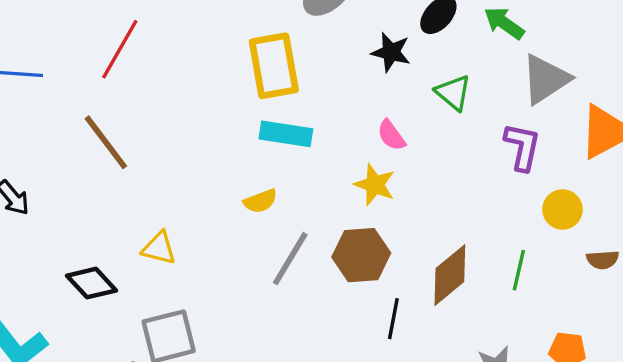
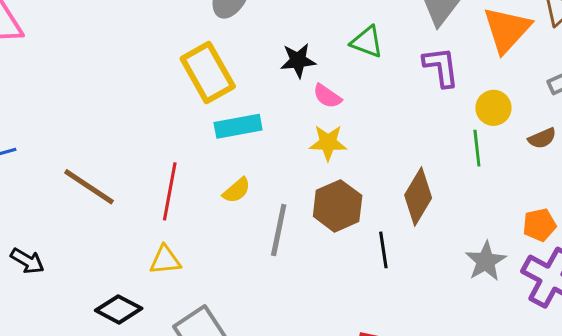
red line: (120, 49) -> (170, 191), moved
black star: (391, 52) -> (298, 60), moved
green line: (519, 270) -> (477, 148), moved

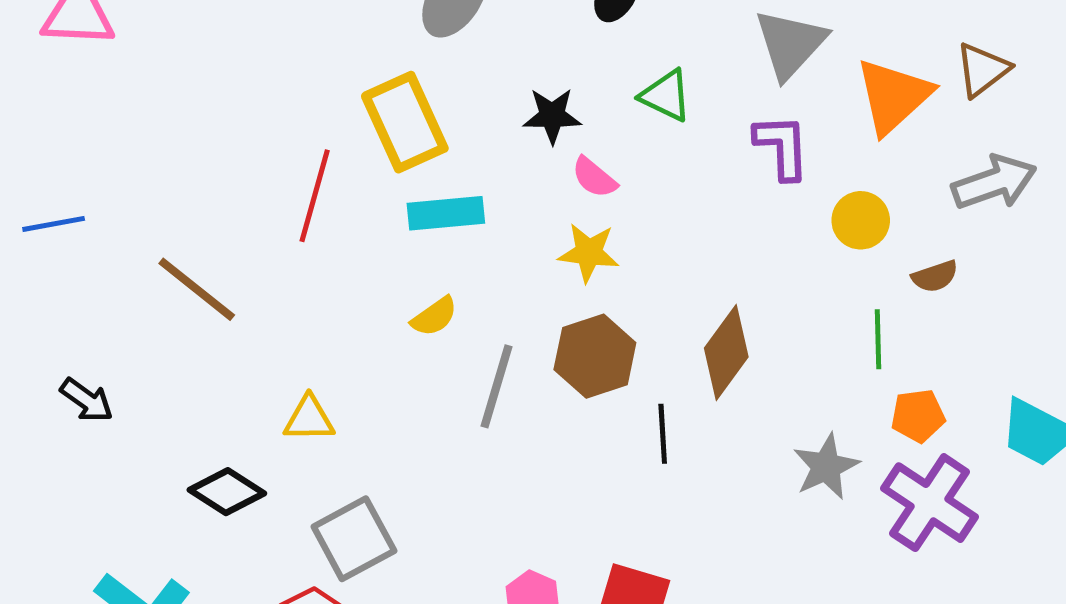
green line: (477, 148) -> (878, 339), moved
red line: (170, 191) -> (315, 196), moved

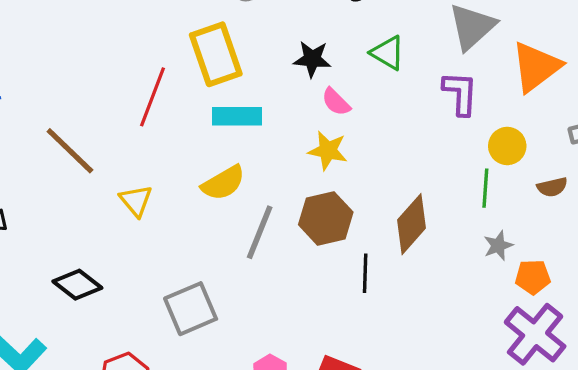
yellow semicircle: (434, 316) -> (223, 183), size x1.4
green line: (878, 339) -> (485, 188), moved
yellow triangle: (309, 419) -> (136, 201), moved, turned 45
gray star: (826, 467) -> (498, 246), moved, size x0.7
gray square: (354, 539) -> (191, 309), moved

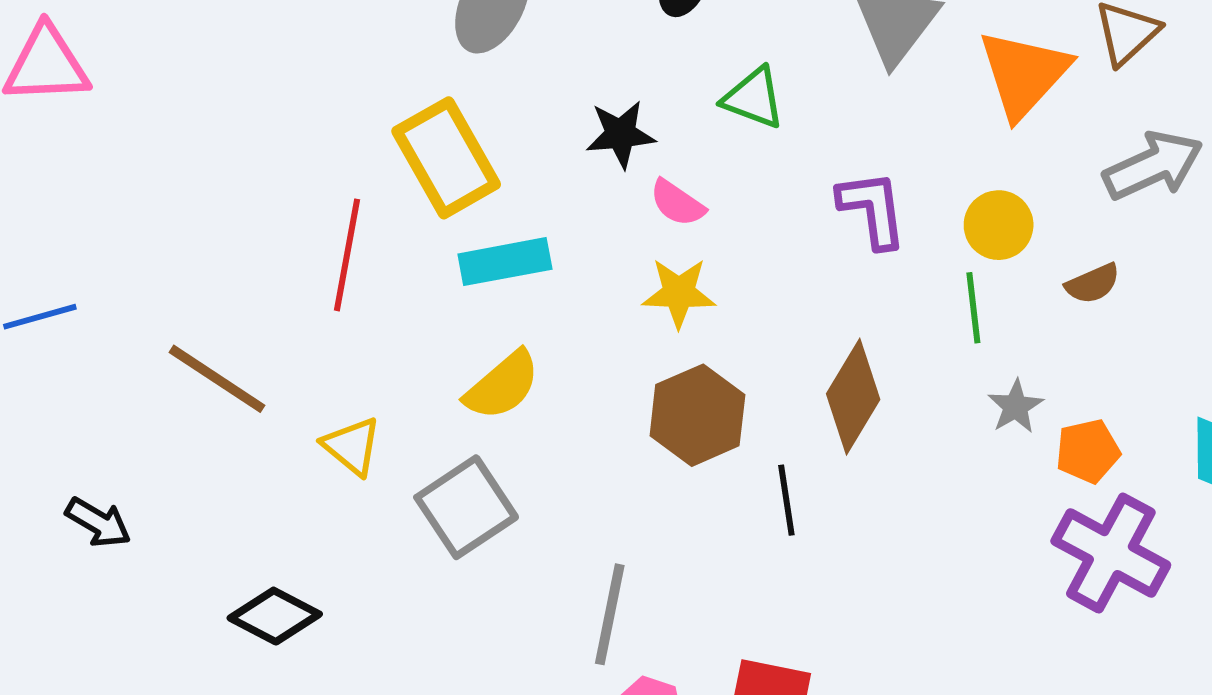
purple L-shape: (460, 93) -> (872, 209), moved
gray line: (260, 232) -> (610, 614), moved
gray square: (191, 309) -> (466, 507), moved

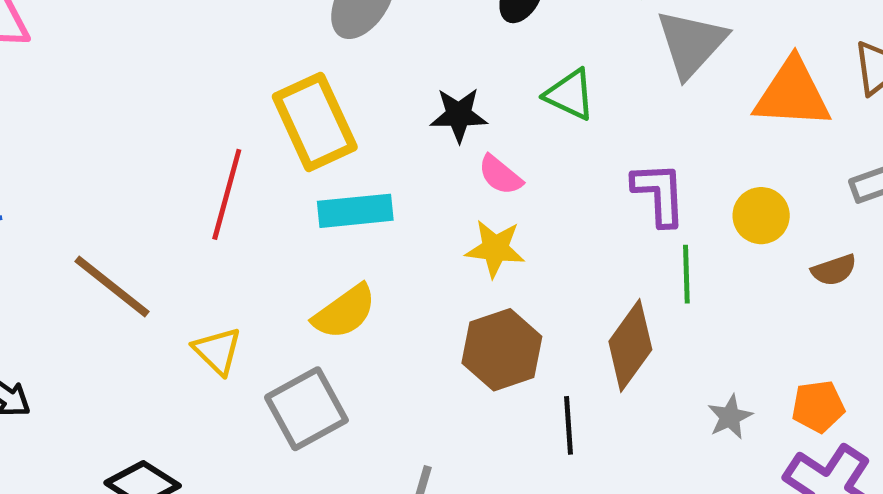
orange triangle: (1024, 74) -> (792, 94), turned 46
green line: (973, 308) -> (686, 274), moved
gray star: (1016, 406) -> (730, 417), moved

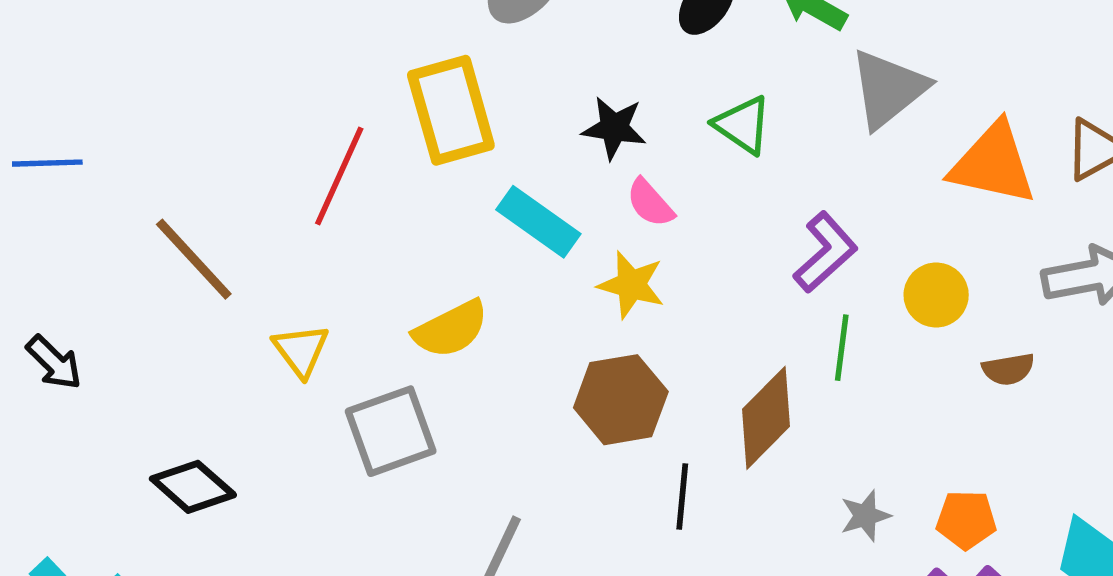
purple L-shape: (659, 194) -> (825, 252), turned 42
cyan rectangle: (355, 211) -> (538, 222), moved, turned 32

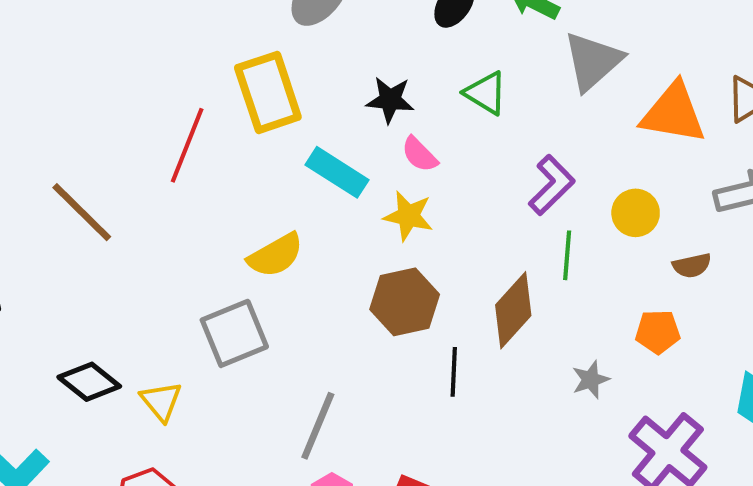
yellow triangle: (301, 350) -> (161, 401), moved
orange pentagon: (966, 520) -> (658, 332), moved

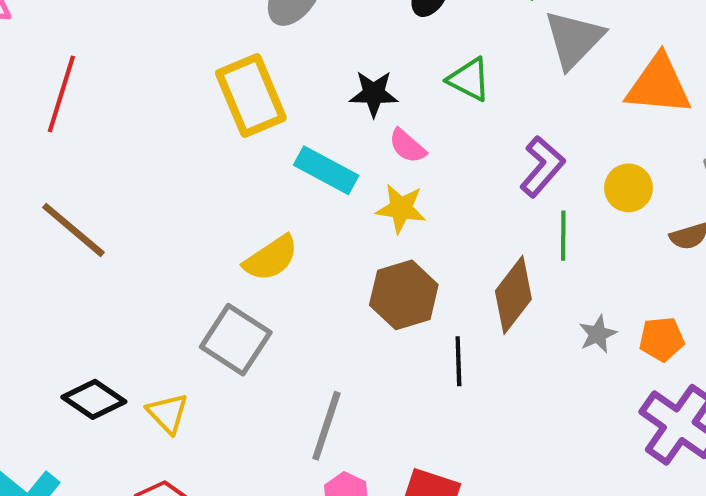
red line: (187, 145) -> (61, 94), moved
orange pentagon: (658, 332) -> (662, 339), moved
gray square: (234, 333) -> (236, 340), turned -30
gray star: (591, 380) -> (598, 334), moved

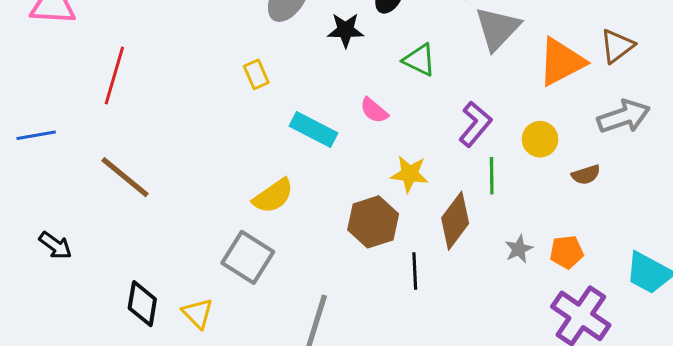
orange triangle: (659, 85) -> (561, 62), turned -32
black star: (374, 94) -> (346, 30), moved
yellow rectangle: (251, 96) -> (256, 74), size x0.5
yellow star: (401, 208) -> (410, 174), moved
black diamond: (94, 399) -> (142, 304), turned 66

